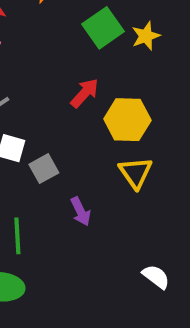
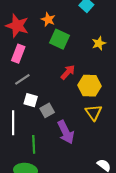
green square: (103, 28) -> (60, 39), moved, turned -30
purple arrow: (81, 211) -> (66, 132), size x1.6

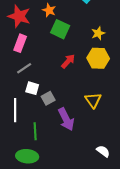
yellow hexagon: (90, 86) -> (98, 58), moved

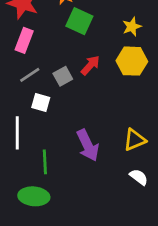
gray square: (48, 98) -> (63, 76), moved
yellow triangle: (93, 100) -> (135, 140), moved, turned 42
white semicircle: (103, 151) -> (139, 177), moved

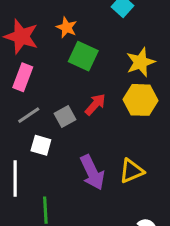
yellow star: (132, 27) -> (141, 62), size x1.4
yellow triangle: (135, 140) -> (132, 171), moved
purple arrow: (88, 145) -> (92, 172), moved

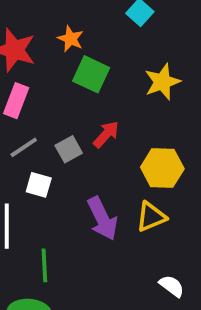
yellow hexagon: (141, 100) -> (162, 168), moved

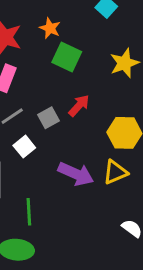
white square: (39, 185) -> (24, 147), turned 35
purple arrow: (102, 219) -> (76, 174), turned -40

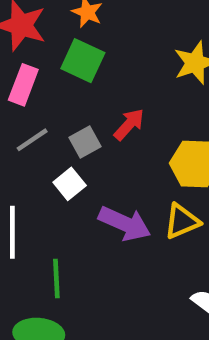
green square: (67, 57) -> (83, 61), moved
white square: (24, 147) -> (70, 184), moved

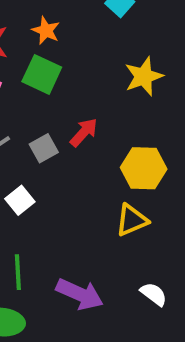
white square: (70, 184) -> (20, 200), moved
purple arrow: (125, 223) -> (80, 294), moved

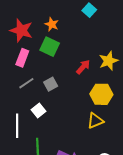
yellow star: (144, 76) -> (108, 61), moved
red arrow: (84, 132) -> (83, 67), moved

